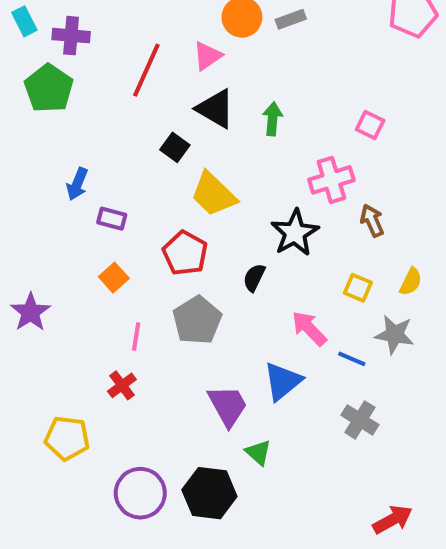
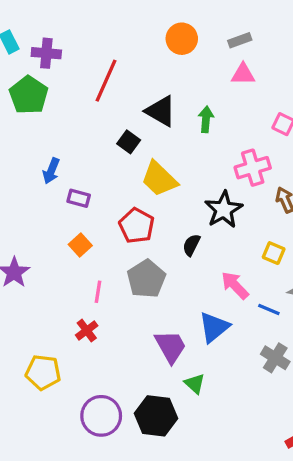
gray rectangle: (291, 19) -> (240, 40), moved
pink triangle: (207, 56) -> (243, 74), moved, turned 35

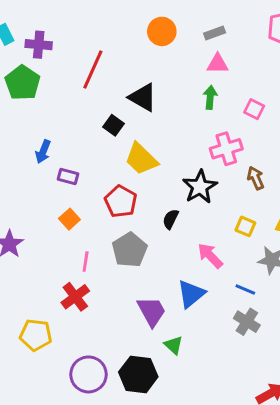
green arrow: (206, 119) -> (210, 97), moved
blue line: (269, 309) -> (245, 289), moved
red cross: (87, 330) -> (75, 297), size x1.4

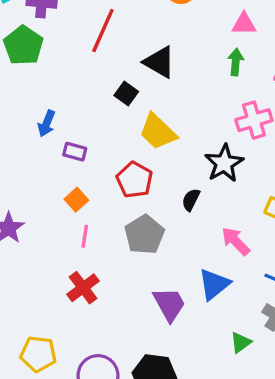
pink line: (86, 262) -> (85, 236), moved
yellow pentagon: (36, 335) -> (38, 354), moved
green triangle: (174, 345) -> (241, 342), moved, turned 42

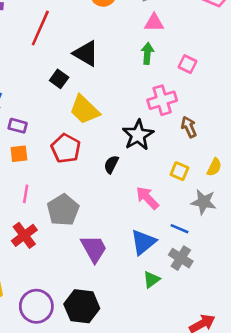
orange square: (76, 200) -> (19, 154), moved, turned 36
gray pentagon: (144, 235) -> (63, 210), moved
blue triangle: (214, 284) -> (143, 242), moved

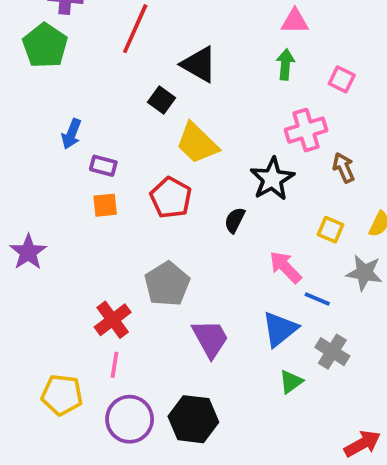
pink line: (26, 194) -> (115, 365), moved
blue line: (179, 229) -> (317, 299), moved

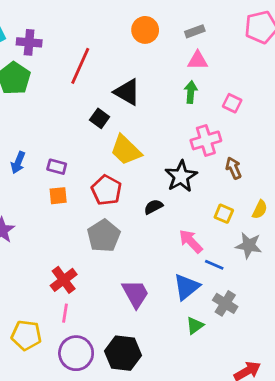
blue arrow: (71, 134) -> (18, 163), moved
black semicircle: (235, 220) -> (153, 207), turned 36
gray pentagon: (167, 284) -> (104, 236), moved

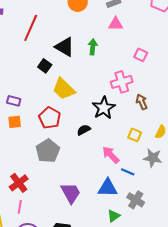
green arrow: (191, 92) -> (93, 47), moved
blue triangle: (187, 287) -> (108, 188), turned 40

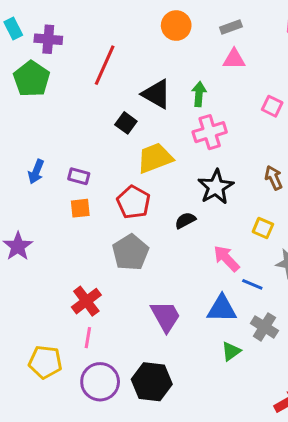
pink cross: (122, 82) -> (210, 132), moved
yellow trapezoid: (64, 89) -> (155, 158), turned 115

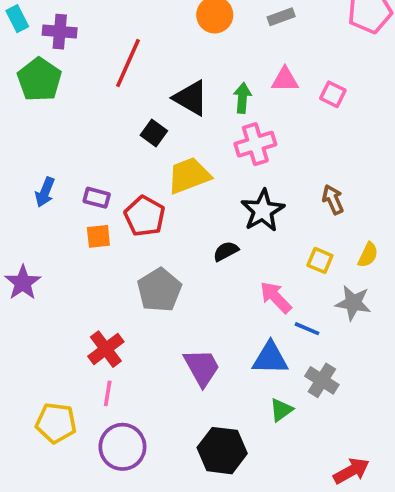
pink triangle: (234, 59) -> (285, 80), moved
pink square: (272, 106) -> (333, 94), moved
red pentagon: (134, 202) -> (145, 216), moved
black hexagon: (152, 382) -> (222, 451), moved

